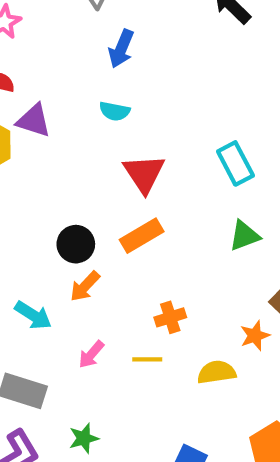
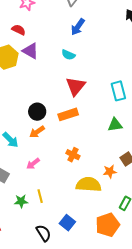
orange cross: (170, 317) -> (73, 155), turned 32
yellow line: (147, 359) -> (40, 196), moved, turned 64
yellow semicircle: (217, 372) -> (89, 184), size x1.4

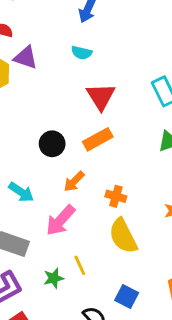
orange arrow: (37, 132) -> (74, 181), moved
pink arrow: (33, 164) -> (61, 220), size x1.6
yellow semicircle: (89, 184) -> (123, 236), moved, turned -110

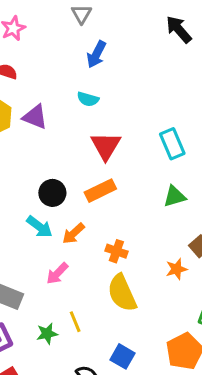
purple triangle: (26, 57) -> (35, 117), moved
cyan arrow: (21, 192) -> (39, 227), moved
pink arrow: (61, 220) -> (57, 273), size x0.7

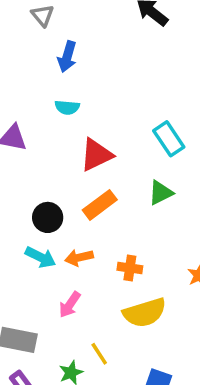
red triangle: (106, 146) -> (96, 155), turned 44
green triangle: (175, 196) -> (161, 193), moved
orange arrow: (73, 233) -> (79, 258), turned 40
yellow semicircle: (122, 293) -> (145, 313), turned -72

